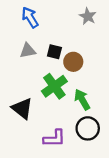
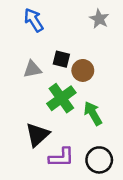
gray triangle: (28, 51) -> (32, 69), moved
black triangle: (22, 108) -> (37, 135), moved, turned 40
black circle: (88, 128) -> (99, 160), moved

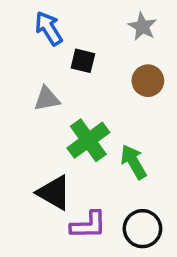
black square: (61, 59) -> (83, 61), moved
brown circle: (83, 70) -> (148, 81), moved
black triangle: (37, 135) -> (54, 193), turned -48

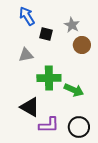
gray star: (142, 27) -> (72, 25), moved
green cross: (88, 140) -> (49, 78), turned 35
green arrow: (133, 162) -> (74, 90), turned 144

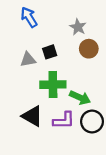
black square: (46, 34) -> (50, 52), moved, turned -32
purple L-shape: (49, 125) -> (64, 120), moved
black circle: (79, 127) -> (92, 122), moved

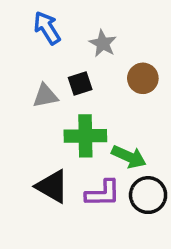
gray star: (78, 27) -> (103, 43), moved

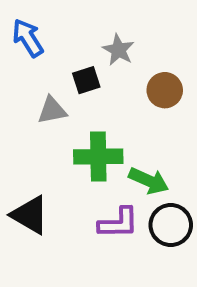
blue arrow: (47, 28) -> (28, 38), moved
black square: (80, 84) -> (86, 80), moved
black triangle: (52, 186) -> (30, 215), moved

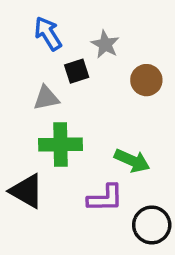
blue arrow: (28, 38) -> (48, 34), moved
green cross: (98, 157) -> (61, 144), moved
black circle: (171, 225) -> (152, 225), moved

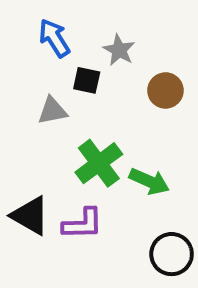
black square: (77, 71) -> (87, 80), turned 30
green cross: (61, 144) -> (99, 163), moved, turned -36
purple L-shape: (105, 198) -> (83, 224), moved

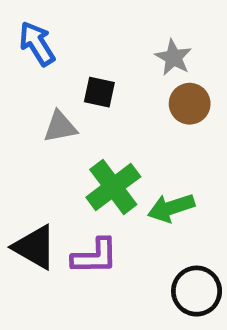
blue arrow: (54, 38) -> (37, 44), moved
gray star: (119, 50) -> (173, 57), moved
green arrow: (149, 181) -> (171, 208), turned 138

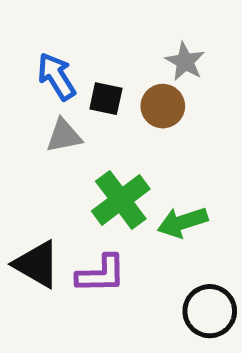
blue arrow: (37, 44) -> (57, 76), moved
brown circle: (190, 104) -> (163, 106), moved

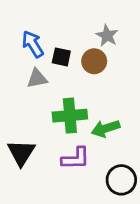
green cross: (121, 200) -> (70, 116), turned 32
black triangle: (37, 264) -> (21, 153), turned 32
purple L-shape: (101, 274) -> (76, 158), moved

